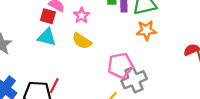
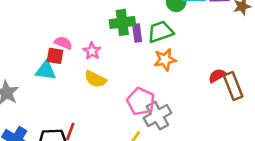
cyan triangle: (47, 37) -> (46, 70), moved
pink pentagon: (120, 65) -> (141, 101), turned -30

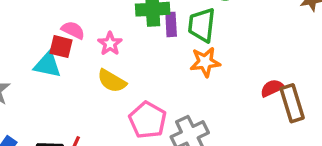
green trapezoid: (160, 32) -> (202, 25), turned -68
pink pentagon: (141, 101) -> (148, 120), moved

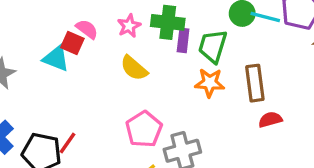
pink star: (110, 44) -> (129, 26), moved
yellow semicircle: (112, 81) -> (134, 68), moved
brown rectangle: (292, 103) -> (255, 83), moved

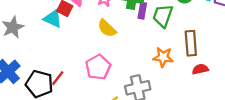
orange star: (210, 83) -> (163, 57), moved
pink pentagon: (144, 129) -> (98, 67), moved

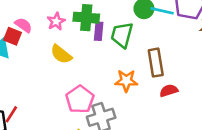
pink pentagon: (98, 67) -> (80, 99), moved

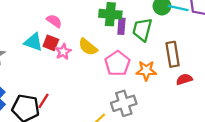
pink star: (56, 21) -> (63, 52), moved
red square: (12, 36) -> (51, 43), moved
pink pentagon: (80, 99) -> (117, 63), moved

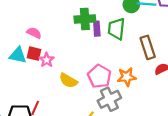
yellow semicircle: (88, 47) -> (68, 81), moved
pink pentagon: (117, 63) -> (99, 76), moved
orange star: (146, 71) -> (127, 77), moved

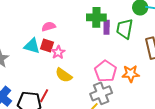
pink semicircle: (34, 33) -> (49, 27), turned -48
yellow semicircle: (68, 81) -> (64, 75), moved
gray cross: (109, 99) -> (101, 93), moved

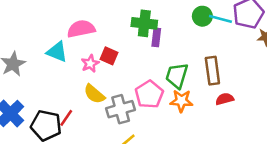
pink semicircle: (49, 27) -> (81, 29), size x1.5
green trapezoid: (125, 29) -> (177, 76), moved
red square: (47, 46) -> (109, 56), moved
gray cross: (101, 93) -> (121, 109), moved

